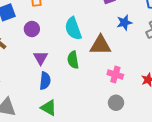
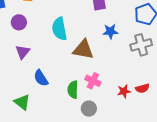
green semicircle: (73, 60) -> (73, 90), moved
blue semicircle: (45, 81) -> (41, 78), moved, turned 132

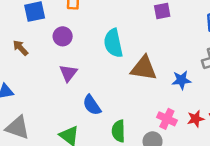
blue star: (110, 31) -> (181, 80), moved
pink cross: (93, 81) -> (167, 119), moved
green semicircle: (73, 90) -> (118, 131), moved

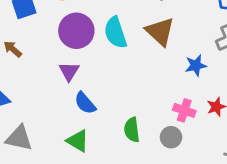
purple circle: (63, 36) -> (76, 31), moved, size x1.6
brown triangle: (144, 68) -> (160, 31), moved, turned 40
blue semicircle: (92, 105) -> (85, 103), moved

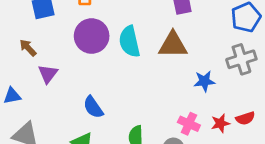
brown triangle: (160, 31) -> (173, 45), turned -48
purple triangle: (69, 71) -> (48, 74), moved

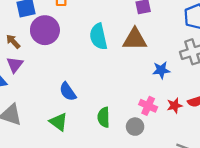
purple circle: (92, 36) -> (45, 30), moved
purple triangle: (48, 74) -> (15, 65), moved

